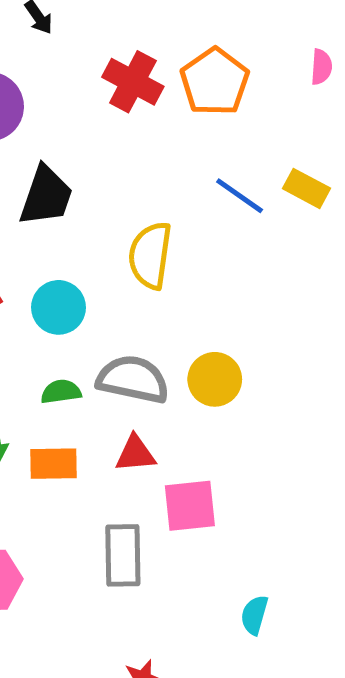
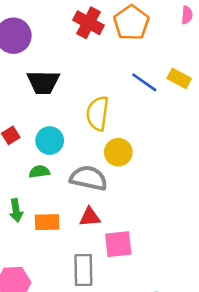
black trapezoid: (46, 196) -> (43, 82), turned 72
yellow circle: (215, 379) -> (118, 152), moved
green semicircle: (61, 392) -> (39, 172), moved

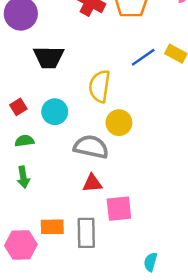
blue line: (144, 82) -> (143, 57), turned -70
green semicircle: (39, 172) -> (24, 141), moved
orange rectangle: (47, 222) -> (52, 227), moved

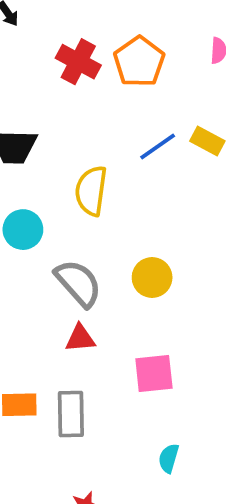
yellow circle: (119, 123) -> (152, 277), moved
gray semicircle: (91, 147) -> (78, 283), turned 36
pink square: (119, 209) -> (154, 373), moved

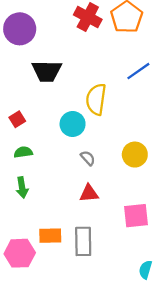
cyan circle: (23, 230) -> (73, 124), moved
gray semicircle: (78, 283) -> (88, 158), size x0.5

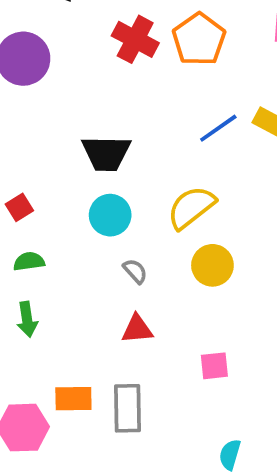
black trapezoid: (47, 71) -> (106, 153), moved
yellow semicircle: (96, 99) -> (191, 207), moved, turned 44
pink square: (136, 216) -> (214, 366), size x0.7

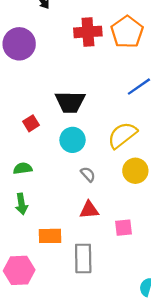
red cross: (135, 39) -> (88, 32), turned -32
red square: (19, 207) -> (31, 123), moved
pink square: (214, 366) -> (124, 228), moved
orange rectangle: (73, 399) -> (50, 236), moved

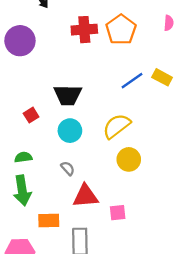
gray semicircle: (88, 174) -> (68, 168), moved
green arrow: (22, 204) -> (22, 191), size x1.5
red triangle: (89, 210) -> (85, 196), size x1.4

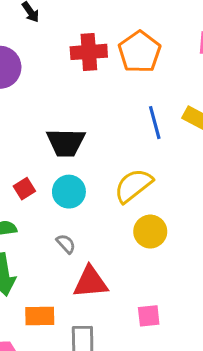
blue line: (132, 81) -> (155, 123), turned -70
red square: (31, 115) -> (24, 189), moved
pink square: (118, 213) -> (149, 316), moved

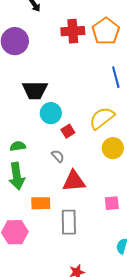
black trapezoid: (66, 143) -> (35, 90), moved
red square: (24, 189) -> (68, 131), moved
cyan circle: (69, 192) -> (51, 113), moved

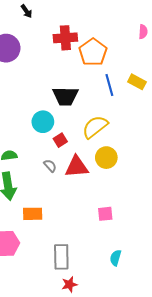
orange pentagon: (106, 31) -> (93, 52), moved
black trapezoid: (35, 90) -> (65, 96), moved
red triangle: (74, 181) -> (77, 167), moved
gray rectangle: (69, 222) -> (61, 257), moved

